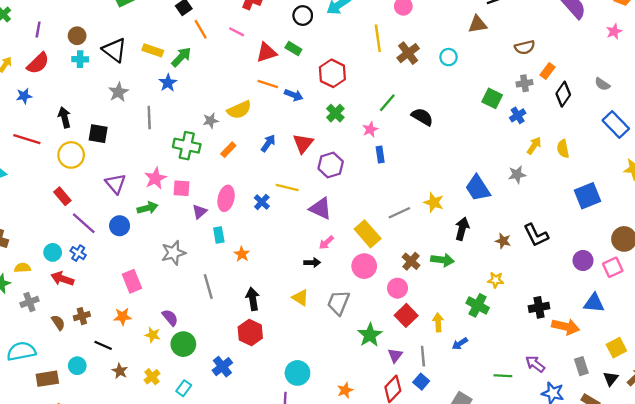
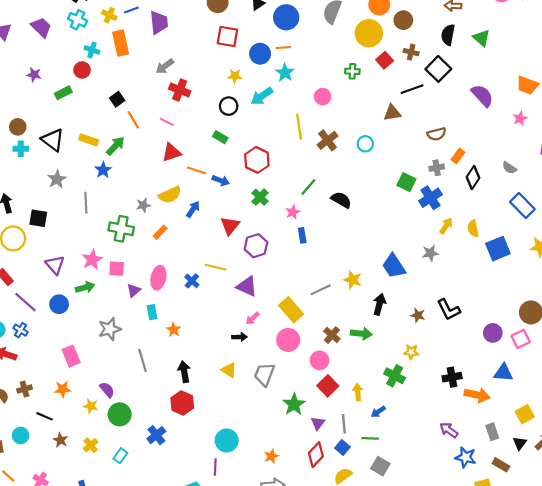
red triangle: (266, 52) -> (171, 153), moved
blue cross: (518, 115) -> (430, 198), size x1.5
blue arrow: (268, 143) -> (193, 209), moved
blue square: (588, 196) -> (498, 249), moved
green line: (503, 376) -> (370, 438), moved

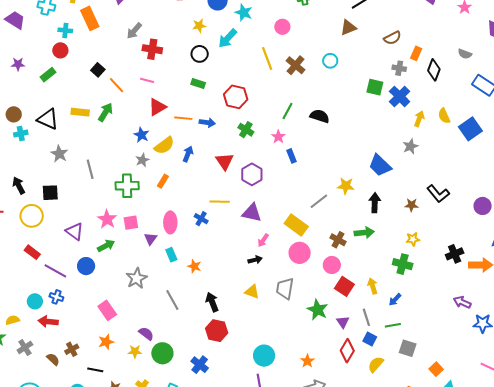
gray cross: (437, 168) -> (399, 68), turned 32
blue star: (103, 170) -> (141, 135), moved

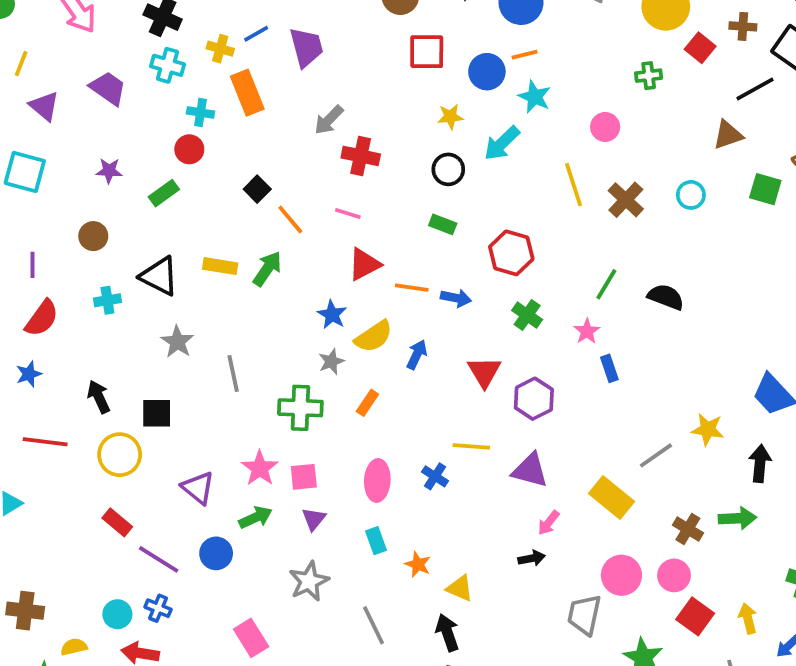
green square: (375, 87) -> (765, 189), moved
brown circle: (14, 114) -> (93, 236), moved
purple triangle: (151, 239) -> (314, 519), moved
pink circle: (300, 253) -> (621, 575), moved
yellow triangle: (252, 292) -> (460, 588), moved

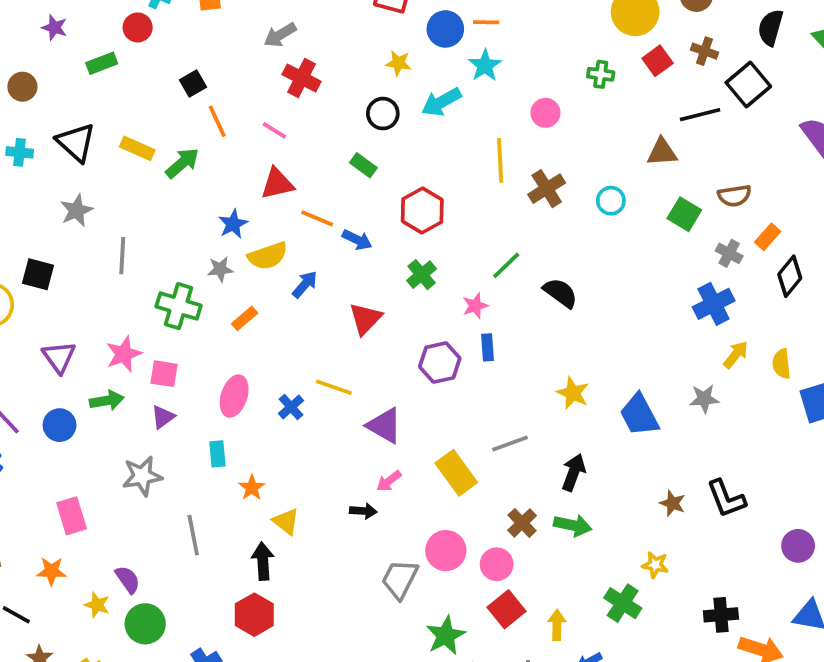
purple hexagon: (534, 399) -> (440, 363), moved
yellow star: (708, 429) -> (573, 393), moved
black arrow: (760, 463) -> (573, 472), moved

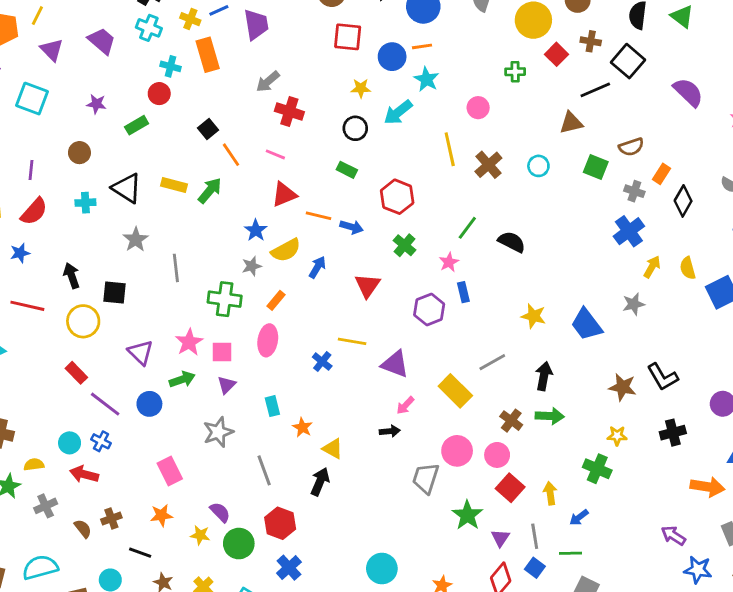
pink ellipse: (234, 396) -> (268, 340), moved
brown star: (673, 503) -> (623, 387), size x1.4
black arrow: (263, 561) -> (320, 482), turned 36
red hexagon: (254, 615) -> (280, 523), moved
black cross: (721, 615) -> (673, 433), moved

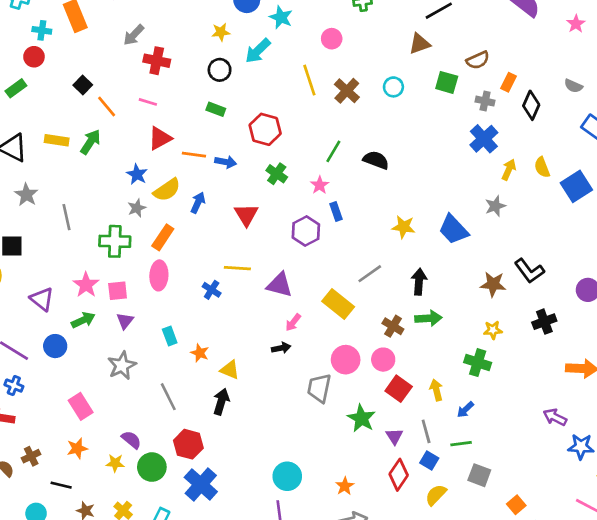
orange rectangle: (276, 300) -> (163, 237), size x1.4
blue cross: (289, 568) -> (201, 484), size x1.4

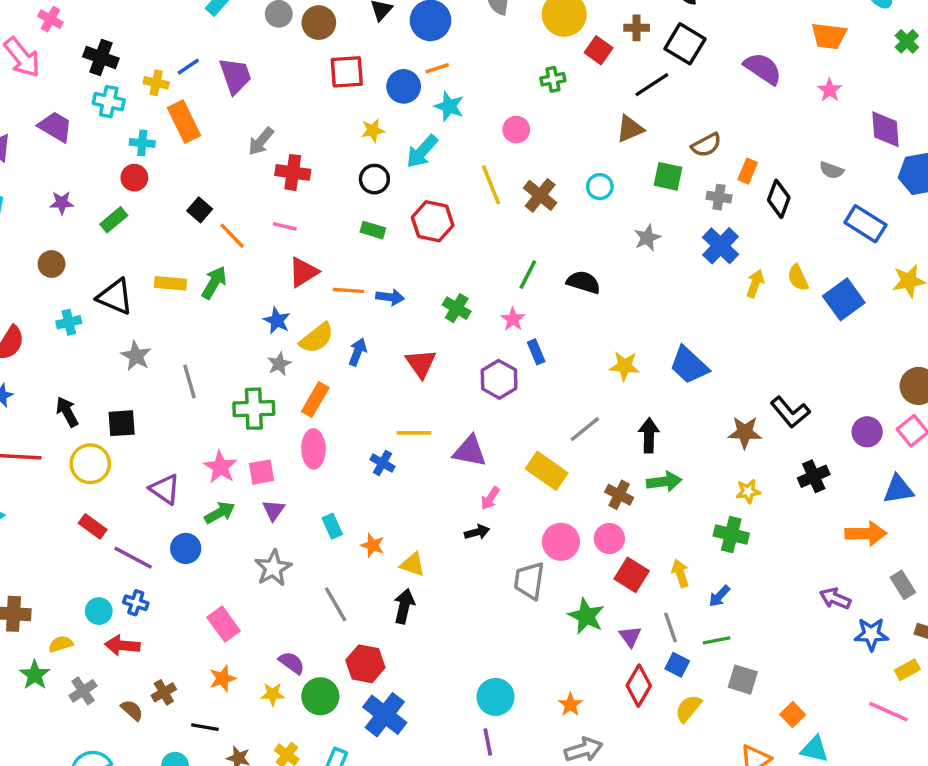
red hexagon: (265, 129) -> (433, 221), moved
gray star: (495, 206) -> (647, 238), moved

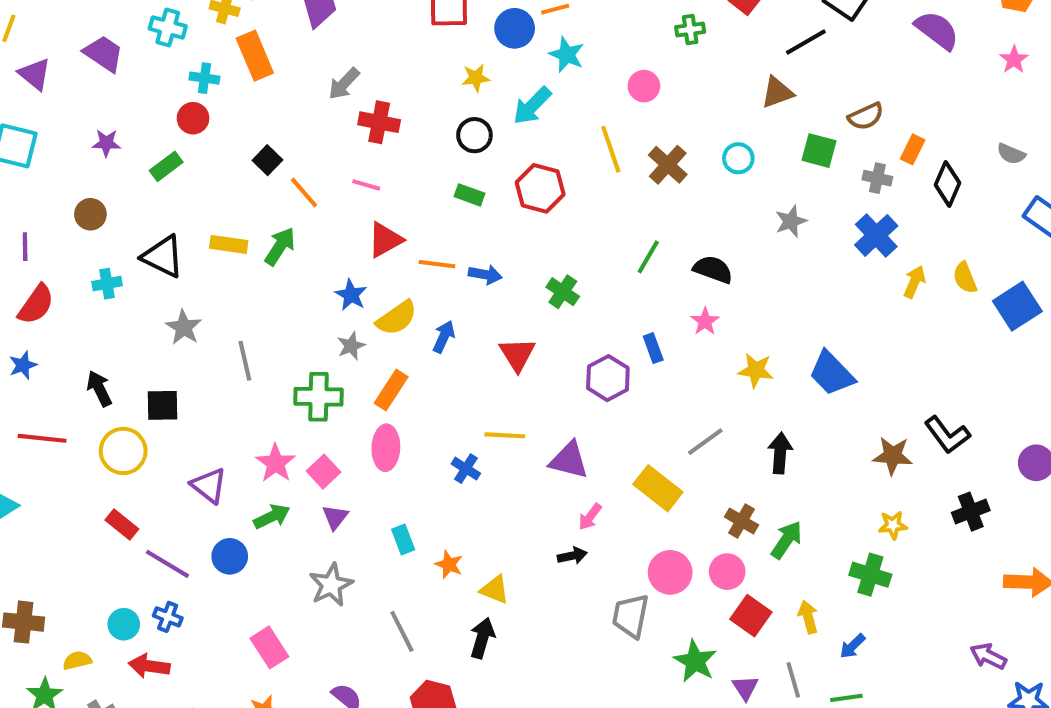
pink star: (513, 319) -> (705, 321), moved
pink square: (262, 472) -> (323, 472), turned -36
green arrow: (664, 482) -> (787, 540), moved, turned -52

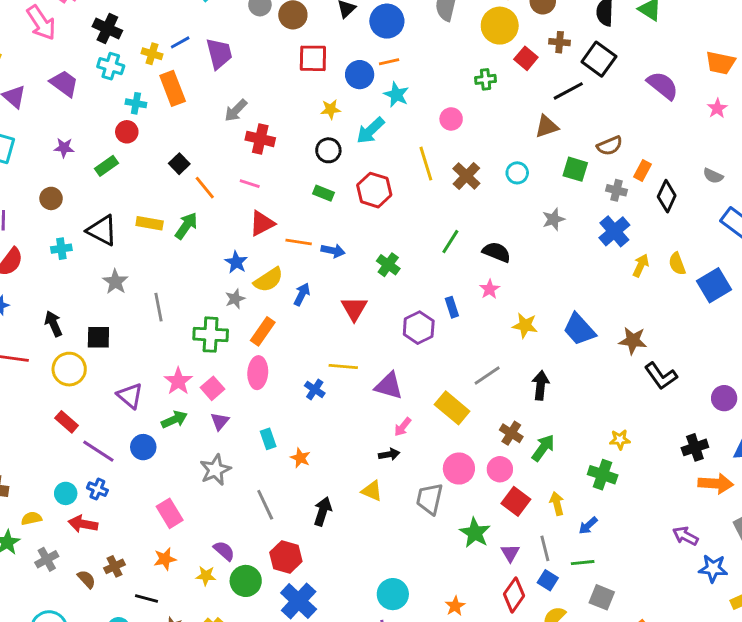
brown star: (893, 456) -> (633, 341), moved
black cross: (971, 512) -> (695, 447), moved
yellow triangle: (495, 590) -> (372, 491), moved

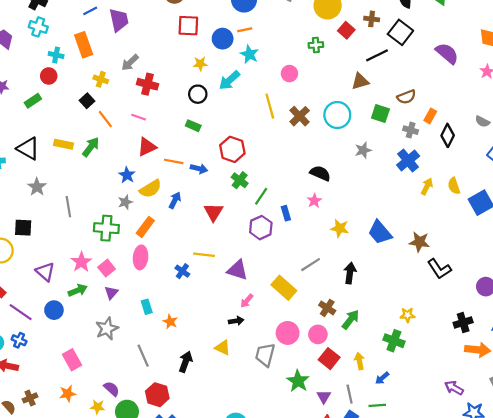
yellow cross: (152, 54) -> (101, 79), moved
cyan circle: (517, 173) -> (337, 115), size x1.6
red hexagon: (374, 190) -> (232, 149), moved
green line: (450, 242) -> (261, 196), moved

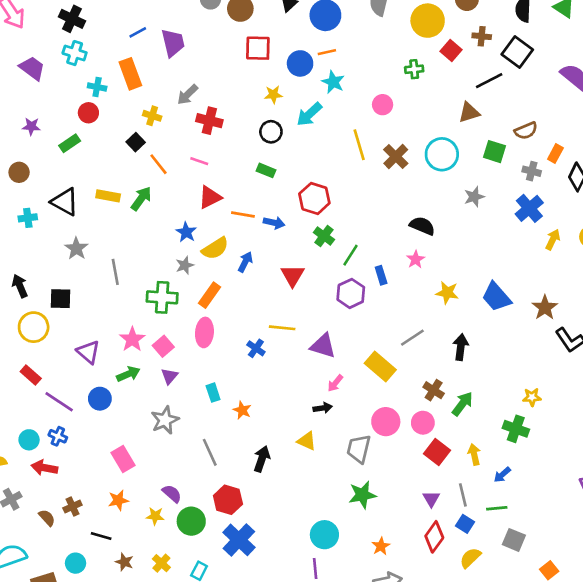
brown star: (419, 242) -> (545, 308), turned 30
green star: (298, 381) -> (362, 495), moved, turned 30

